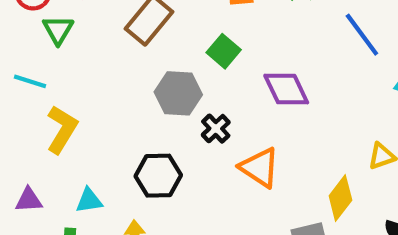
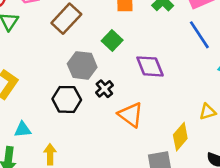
black hexagon: (158, 176) -> (67, 99), moved

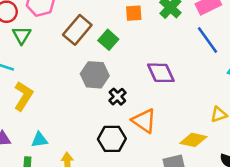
green square: (112, 41) -> (108, 40), moved
black hexagon: (67, 99) -> (112, 139), moved
yellow diamond: (180, 137) -> (193, 140), turned 64

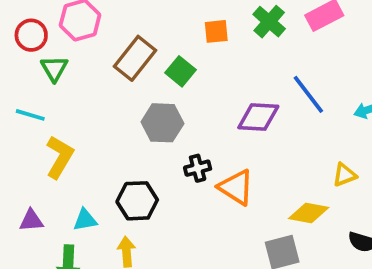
blue line: (208, 40) -> (308, 94), moved
purple diamond: (161, 73) -> (258, 117), turned -60
black cross: (117, 97) -> (198, 168), moved, turned 30
black hexagon: (112, 139) -> (137, 201), moved

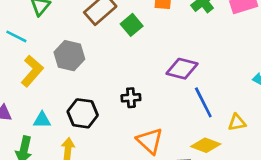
blue line: (308, 94) -> (203, 102), moved
gray hexagon: (162, 123) -> (69, 56), moved
orange triangle: (236, 187) -> (150, 141), moved

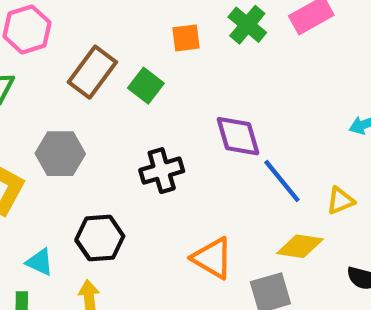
purple diamond: (182, 69) -> (238, 136), turned 72
black cross: (131, 98) -> (162, 171), moved, size x1.4
cyan triangle: (42, 120) -> (40, 262), turned 36

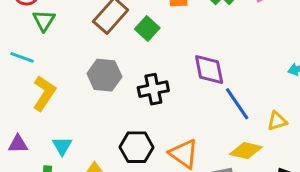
gray hexagon: (60, 154) -> (104, 75), moved
black hexagon: (100, 238) -> (137, 147), moved
cyan triangle: (40, 262) -> (62, 146), turned 30

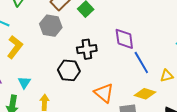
gray hexagon: (104, 75) -> (51, 26), moved
black hexagon: (137, 147) -> (69, 70), moved

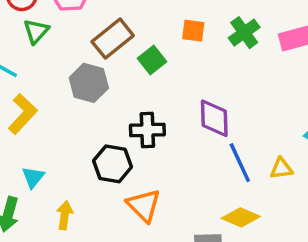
yellow triangle: (167, 76) -> (281, 168), moved
orange triangle: (104, 93) -> (144, 205), moved

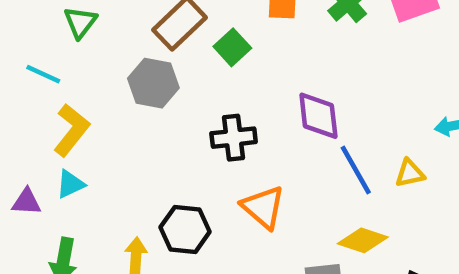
black hexagon: (113, 164) -> (185, 230), moved
cyan triangle: (33, 177) -> (70, 184), moved, turned 30
orange triangle: (144, 205) -> (263, 207), moved

